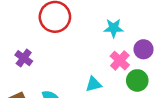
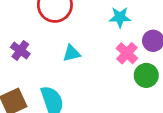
cyan triangle: (94, 84) -> (72, 53), moved

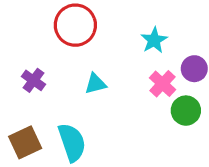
cyan star: (120, 17) -> (154, 40), turned -30

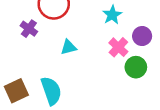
purple cross: (33, 80) -> (29, 29), moved

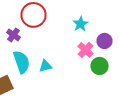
cyan triangle: (69, 47) -> (46, 66), moved
cyan semicircle: (51, 91) -> (22, 62), moved

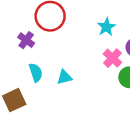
cyan semicircle: (22, 62) -> (36, 72), size x0.7

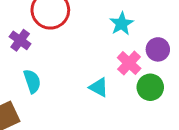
cyan triangle: (64, 77) -> (99, 87), moved, turned 42

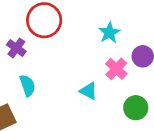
green circle: (150, 87) -> (136, 108), moved

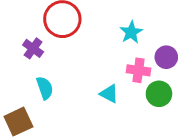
pink cross: (116, 69) -> (138, 70), turned -35
green circle: (136, 108) -> (159, 94), moved

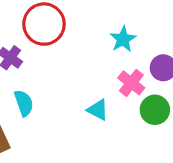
pink cross: (138, 70) -> (131, 83), turned 30

